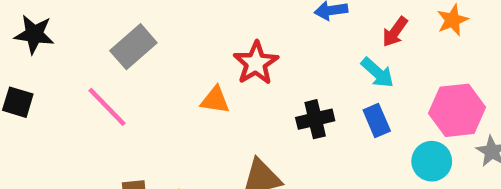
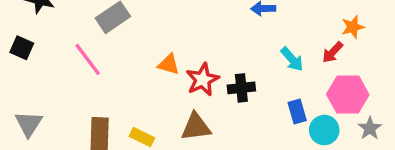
red arrow: (395, 32) -> (333, 52), moved
red star: (256, 63) -> (203, 80), moved
blue rectangle: (377, 120) -> (297, 112), moved

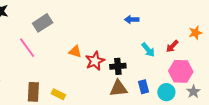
orange star: (353, 27) -> (195, 33), moved
blue rectangle: (297, 112) -> (143, 87), moved
brown triangle: (196, 127) -> (118, 88), moved

